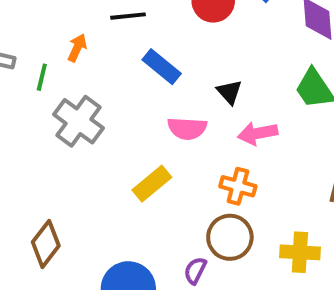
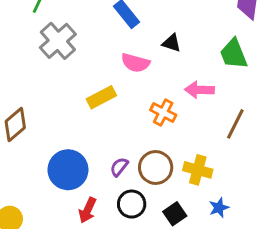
black triangle: (229, 92) -> (172, 43), turned -42
pink arrow: (258, 133) -> (199, 90), moved
brown circle: (230, 237) -> (156, 168), moved

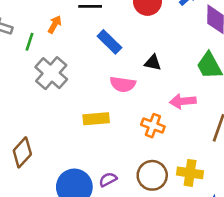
yellow rectangle: (101, 97) -> (96, 119), turned 30
purple semicircle: (119, 167) -> (108, 180), moved, turned 30

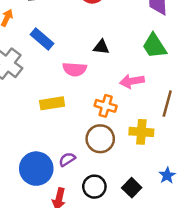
blue rectangle: (109, 42) -> (42, 39), moved
yellow cross: (190, 173) -> (141, 132), moved
brown circle: (152, 175) -> (100, 139), moved

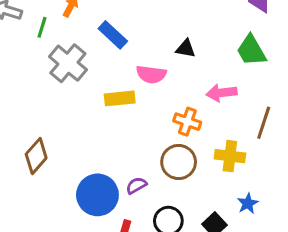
yellow rectangle: (52, 103) -> (120, 98), moved
blue star: (167, 175) -> (248, 203), moved

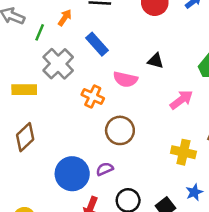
pink arrow: (221, 93) -> (181, 100), turned 145
yellow rectangle: (120, 98) -> (24, 90), moved
orange cross: (187, 122) -> (93, 97), moved
brown circle: (179, 162) -> (120, 130), moved

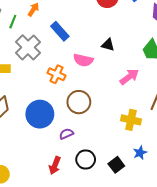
blue circle: (72, 174) -> (40, 114), moved

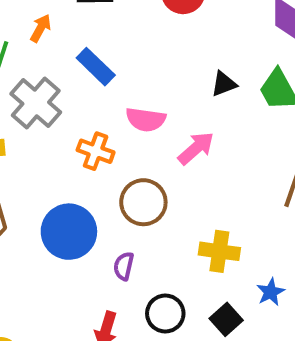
black triangle: (108, 45) -> (224, 84), moved, turned -32
pink arrow: (129, 77) -> (196, 148), moved
yellow cross: (131, 120) -> (219, 251), moved
purple semicircle: (66, 134) -> (124, 266), turned -48

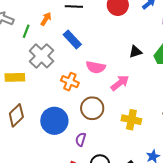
yellow cross: (219, 251) -> (131, 120), moved

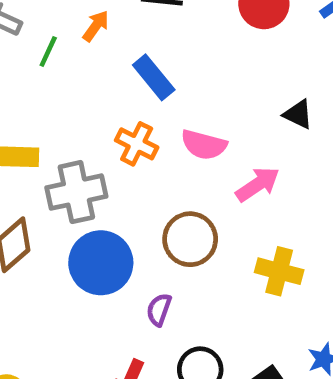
black triangle: (135, 52) -> (298, 114), turned 40
gray cross: (41, 56) -> (76, 192), moved, turned 30
orange cross: (70, 82) -> (137, 144), moved

